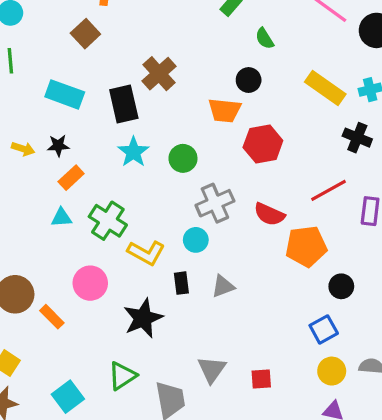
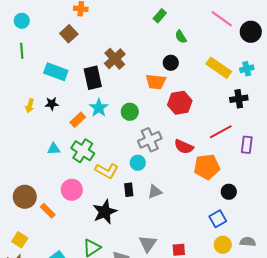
black cross: (357, 138) -> (239, 99), turned -30
yellow arrow: (23, 149) -> (30, 106), turned 88
orange rectangle: (71, 178) -> (78, 120), moved

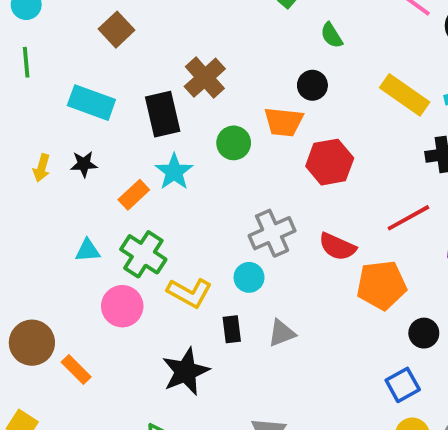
green circle: (130, 112) -> (234, 143), moved
pink circle: (72, 190) -> (122, 306), moved

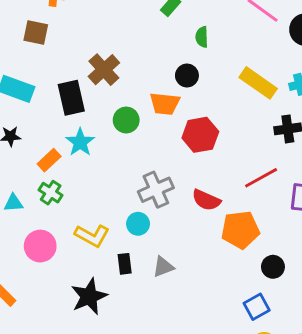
brown square: (116, 30) -> (36, 33), turned -35
green semicircle: (332, 35) -> (202, 37), turned 30
green cross: (143, 254) -> (51, 193), moved, size x0.7

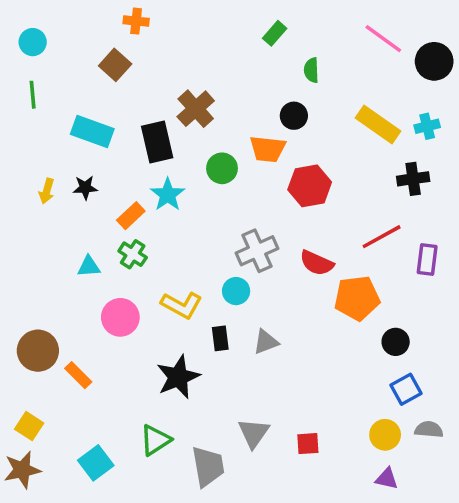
brown square: (36, 33) -> (115, 65), turned 30
blue square: (257, 307) -> (406, 389), moved

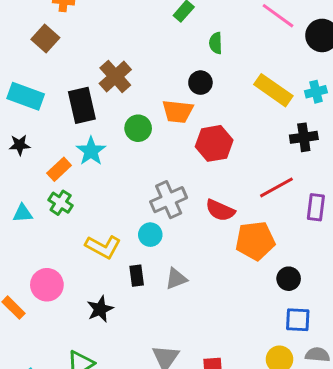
pink circle: (120, 317) -> (47, 285), moved
black star: (178, 377) -> (100, 309), size x0.7
blue square: (406, 389) -> (298, 320), turned 32

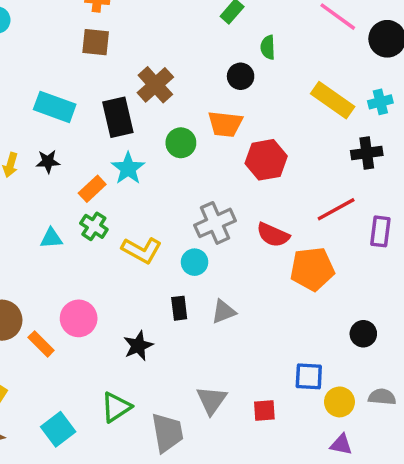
brown square: (45, 39) -> (96, 42), moved, turned -36
black circle: (200, 83) -> (241, 76), moved
yellow L-shape: (103, 247) -> (142, 250), moved
black circle: (289, 279) -> (363, 334), moved
blue square: (298, 320) -> (309, 376), moved

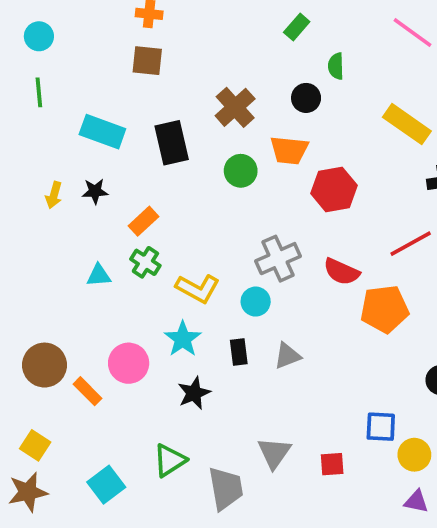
brown cross: (155, 85) -> (235, 107), moved
cyan star: (128, 168) -> (183, 339), moved

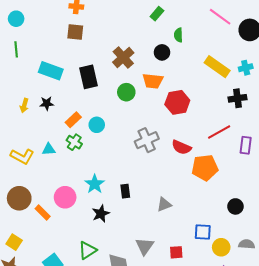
yellow L-shape: (198, 288) -> (22, 156), moved
cyan circle: (256, 302) -> (97, 125), moved
gray triangle: (287, 356) -> (164, 204), moved

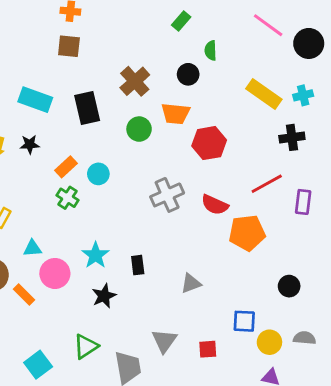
cyan triangle: (49, 149) -> (32, 248), moved

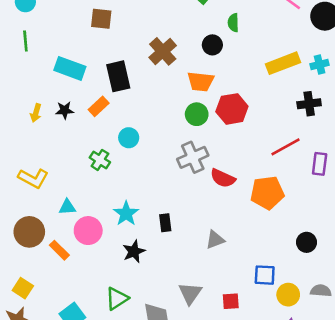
yellow rectangle: (264, 94) -> (283, 63), turned -56
green circle: (139, 129) -> (197, 114), moved
orange rectangle: (66, 167) -> (99, 106), moved
red semicircle: (215, 205) -> (223, 178), moved

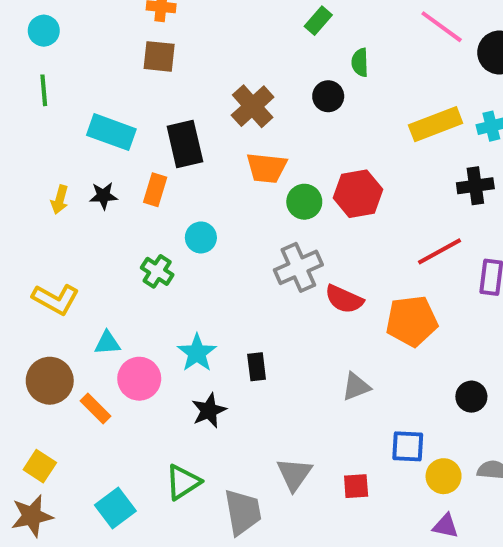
orange trapezoid: (201, 82) -> (267, 168), moved
orange rectangle: (99, 106) -> (155, 190), turned -30
gray triangle: (215, 240) -> (356, 387), moved

